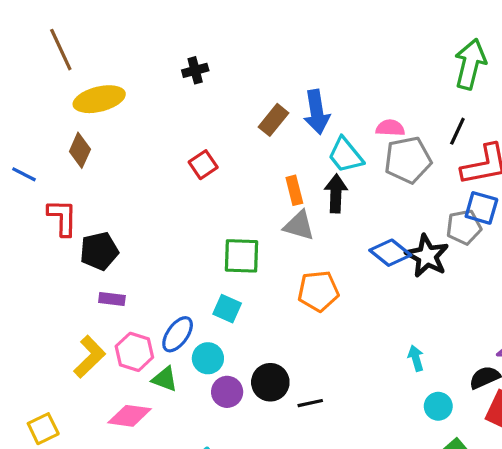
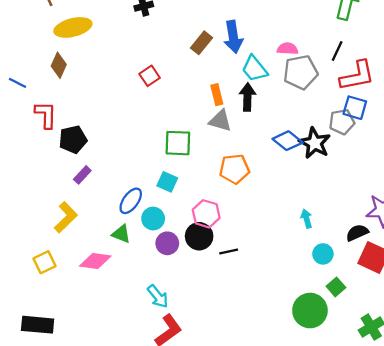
purple rectangle: (112, 299) -> (82, 175), turned -54
pink hexagon: (134, 352) -> (206, 214), moved
yellow square: (43, 429) -> (45, 262), moved

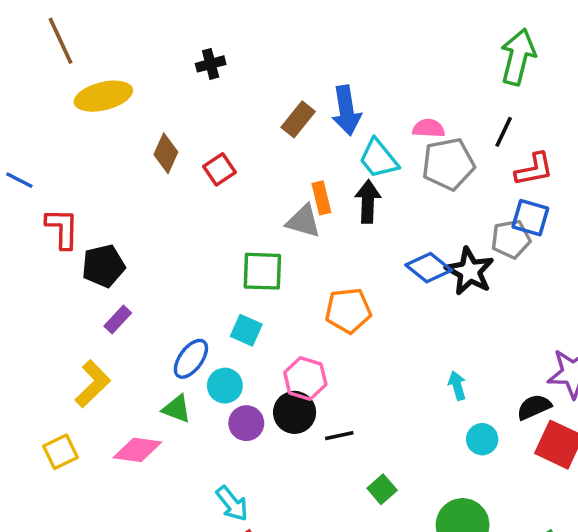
brown diamond: (59, 65) -> (166, 153), moved
red L-shape: (357, 76) -> (534, 169), size x0.7
gray triangle: (220, 121) -> (303, 221), moved
green square: (336, 287) -> (382, 489), moved

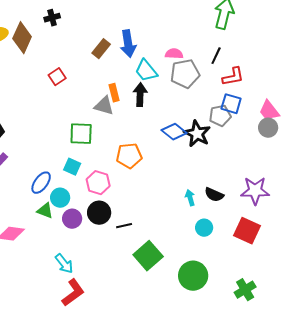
brown diamond: (166, 153) -> (22, 38), moved, size x1.4
pink hexagon: (305, 378) -> (98, 183), moved
black semicircle: (534, 407) -> (214, 195), moved, turned -132
green triangle: (177, 409) -> (45, 211), moved
green square: (382, 489) -> (148, 256), size x1.8

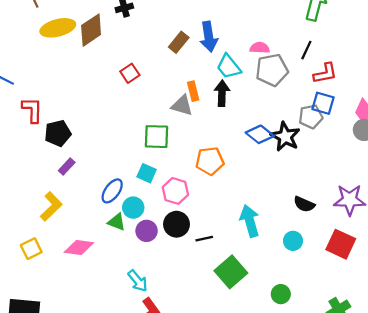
brown diamond: (22, 38) -> (91, 30), turned 32
cyan arrow: (190, 198) -> (250, 221), moved, size x1.8
green circle: (193, 276) -> (281, 294), size x0.6

